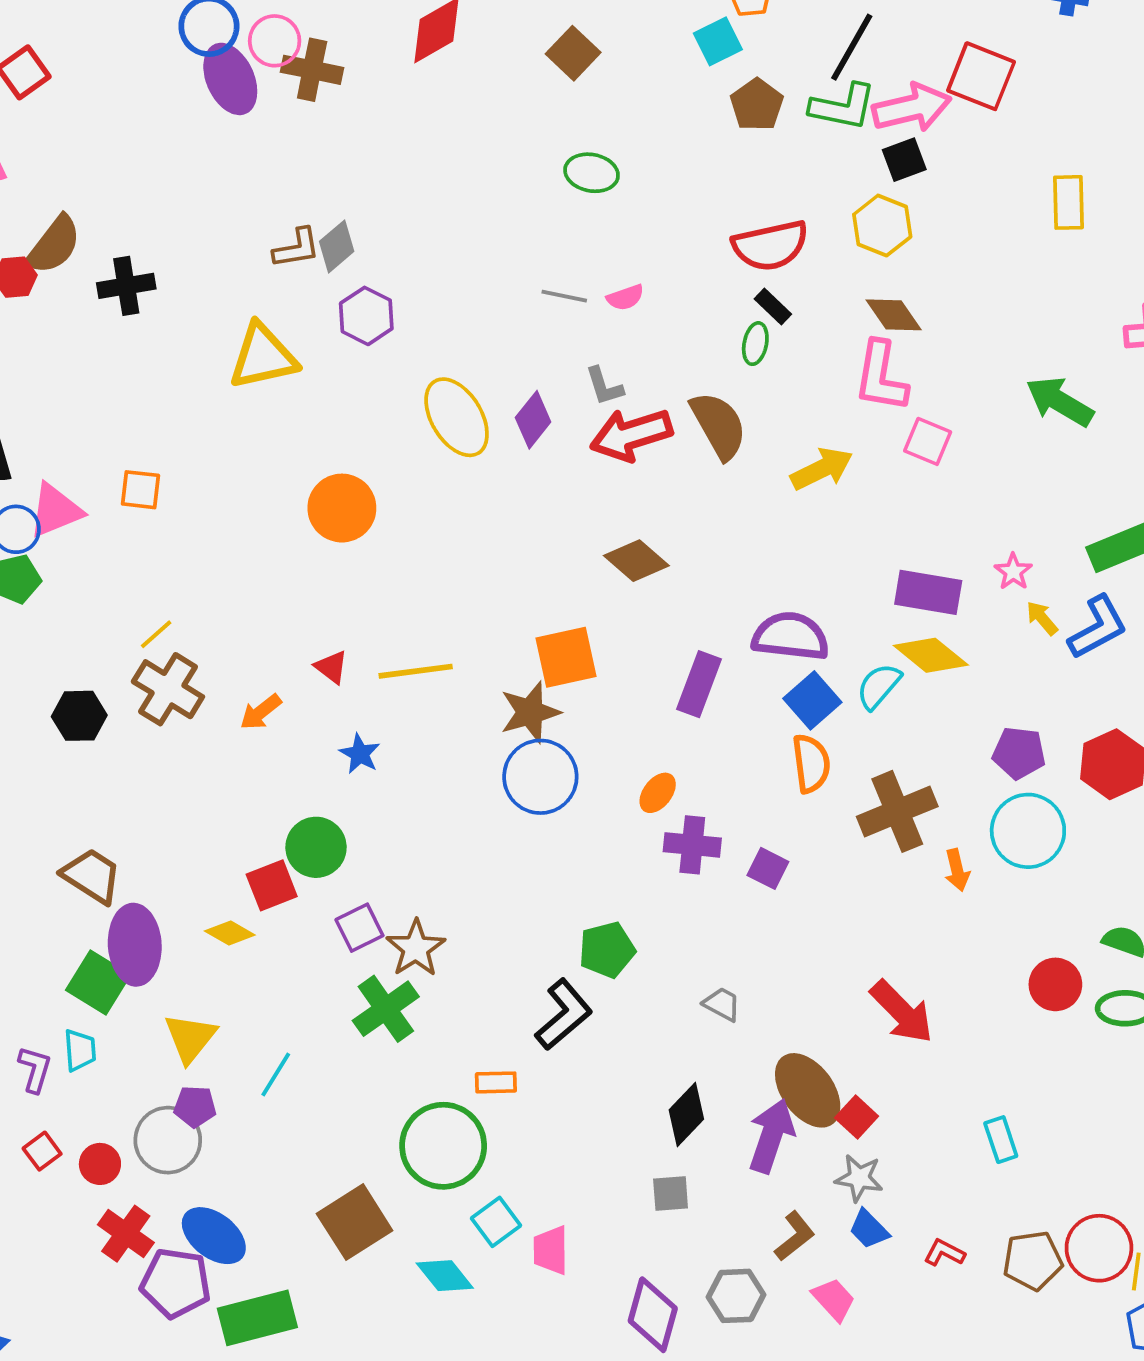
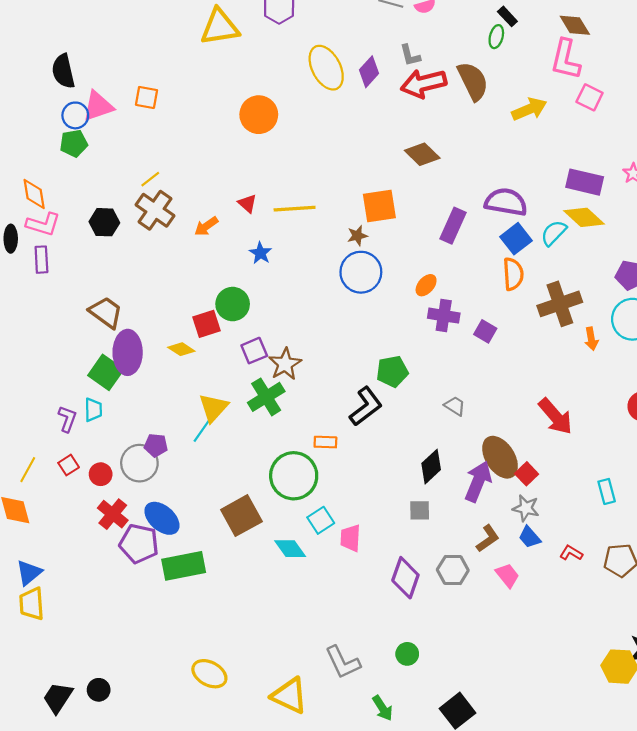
brown star: (530, 712) -> (357, 236), size x0.6
yellow triangle: (190, 1038) -> (213, 408), moved

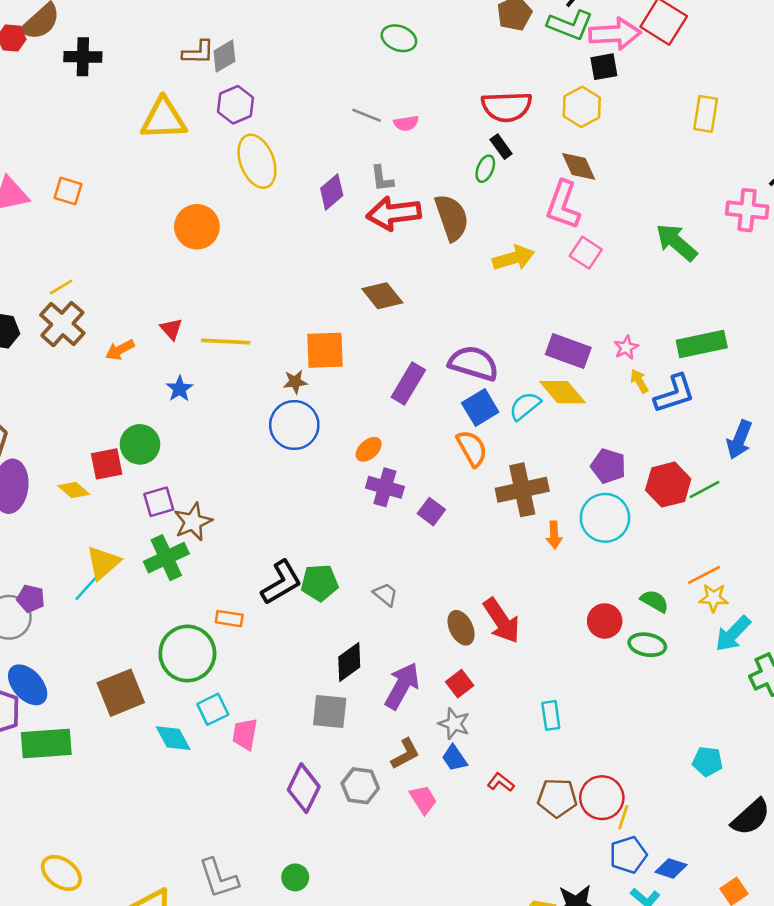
yellow ellipse: (326, 68) -> (257, 161), moved
orange semicircle: (513, 274) -> (472, 448), turned -32
green pentagon: (392, 371) -> (320, 583), moved
brown ellipse: (500, 457) -> (461, 628), moved, size x0.7
gray square: (420, 510) -> (330, 711), size x1.4

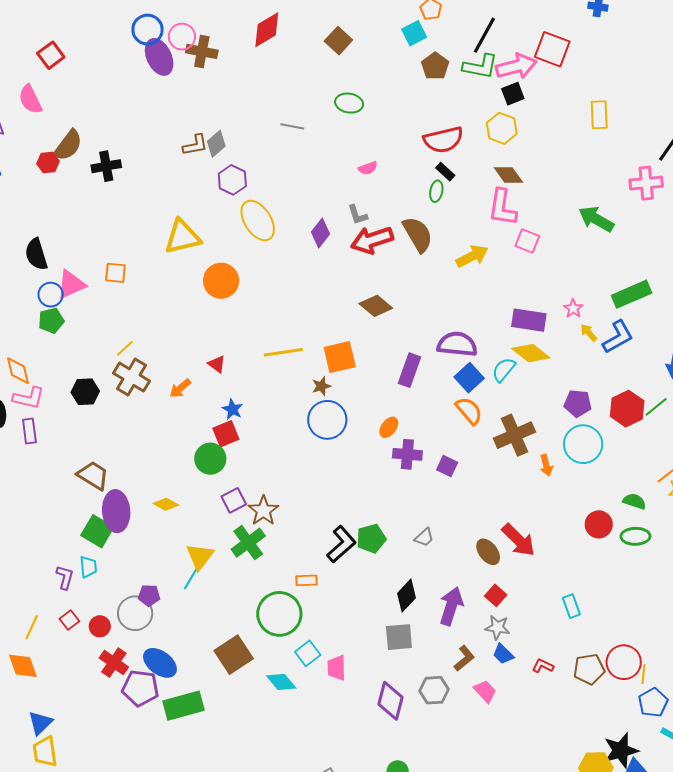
gray line: (367, 115) -> (292, 126), moved
yellow triangle: (163, 119) -> (183, 237), moved
yellow line: (226, 342) -> (283, 352), moved
red square: (107, 464) -> (226, 434), moved
gray trapezoid: (385, 594) -> (424, 537), turned 110

